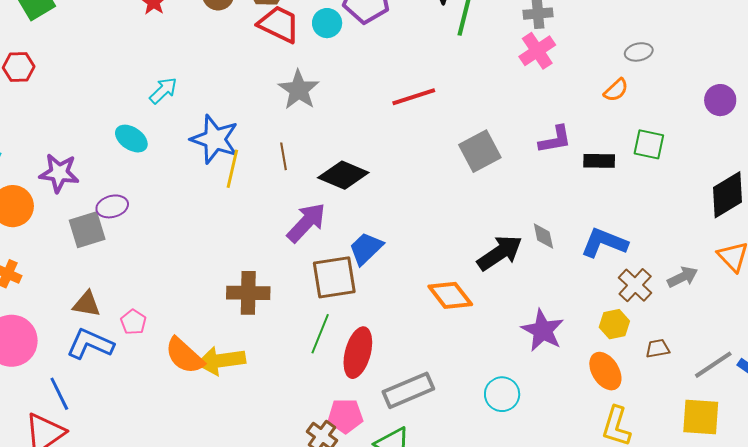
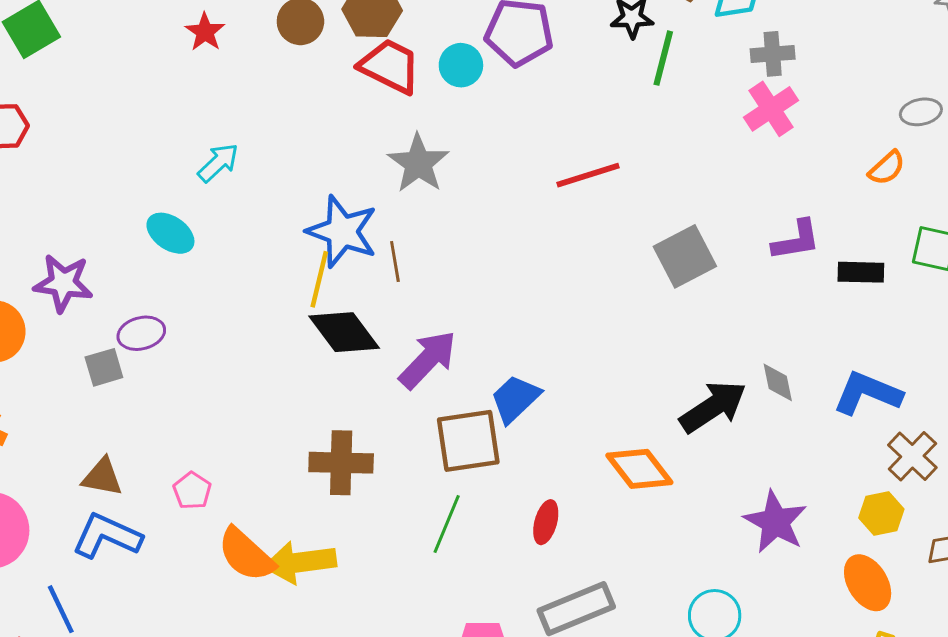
blue star: (215, 139) -> (342, 232), moved
black diamond: (343, 175) -> (344, 332), moved, turned 30
gray square: (87, 230) -> (104, 367), size x0.7
pink pentagon: (133, 322) -> (192, 491), moved
red ellipse: (358, 353) -> (546, 522), moved, size x0.6

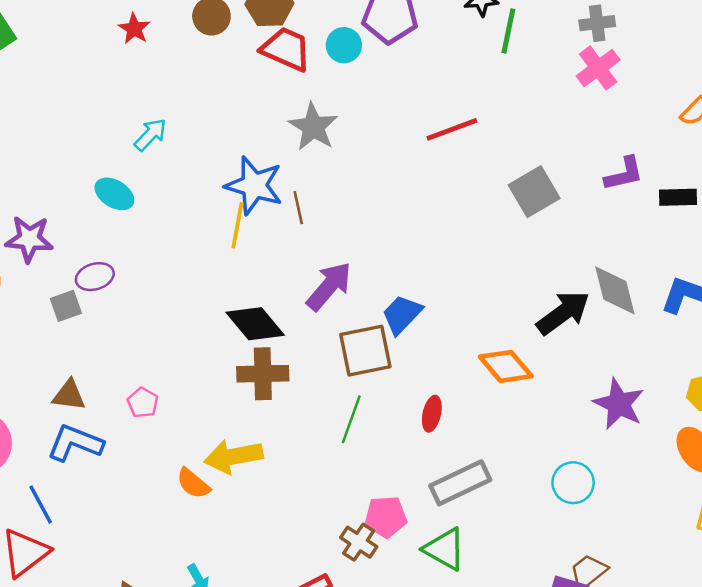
black diamond: (344, 332) -> (255, 324), moved
gray diamond: (778, 382) -> (615, 290), size x1.6
orange semicircle: (246, 555) -> (193, 483), moved, size x0.7

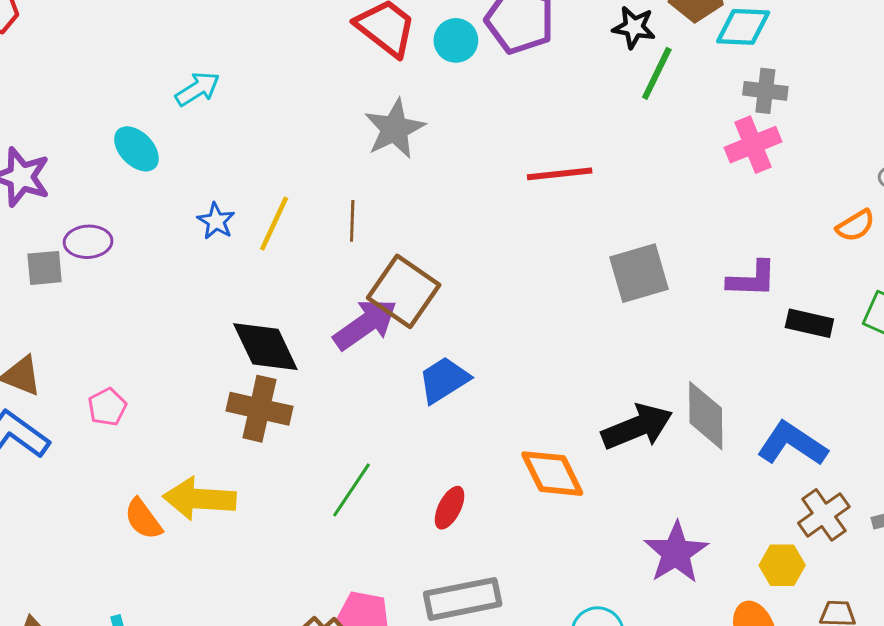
blue star: (254, 185) -> (216, 221), moved, size x0.5
brown square: (365, 351) -> (404, 291), moved, turned 32

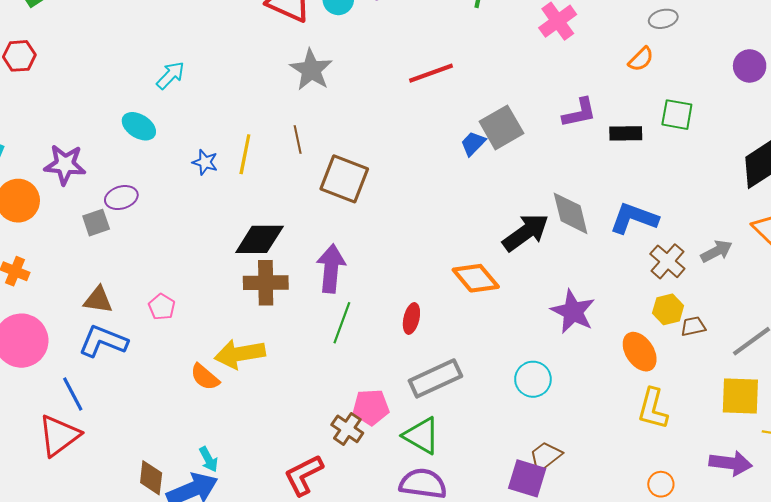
purple arrow: (365, 324) -> (331, 269), moved, turned -36
black diamond: (265, 347) -> (259, 239), turned -51
blue trapezoid: (444, 380) -> (473, 143), moved, size x0.7
yellow hexagon: (782, 565) -> (668, 309), moved

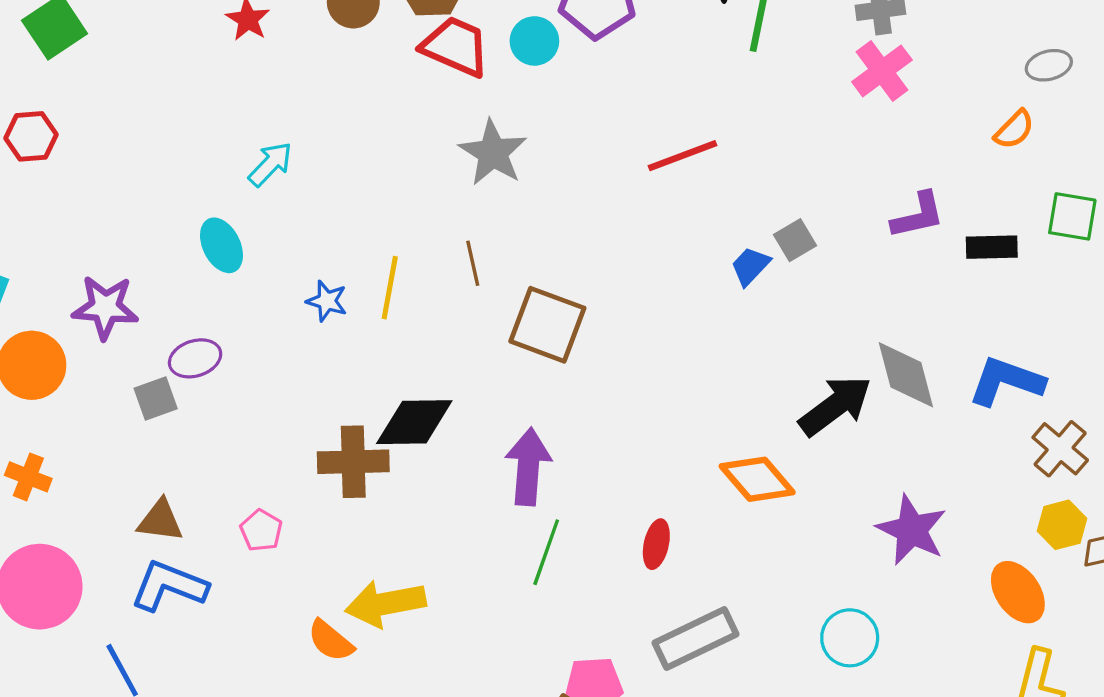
cyan ellipse: (139, 126) -> (221, 245), turned 32
gray square: (501, 127) -> (795, 240), size x0.6
brown cross: (266, 283) -> (353, 462), moved

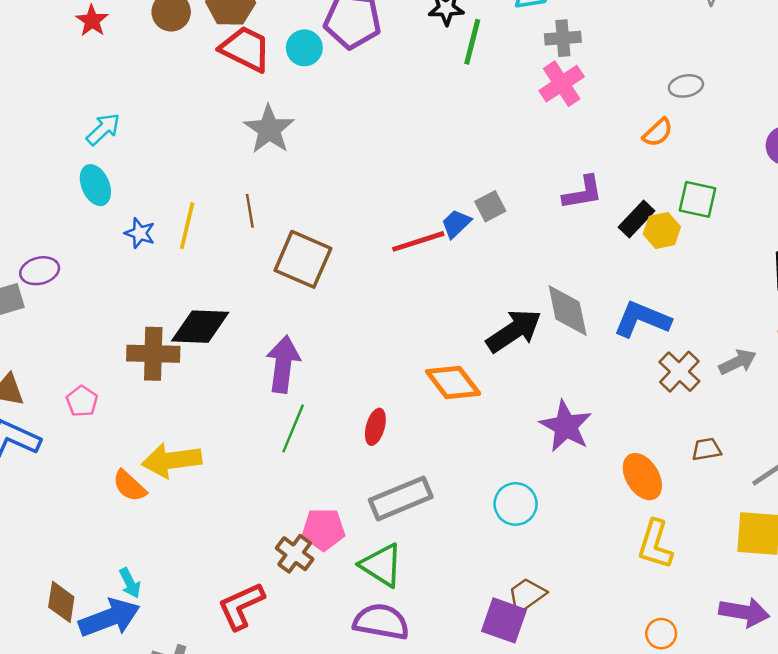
red line: (682, 156) -> (418, 241), moved
cyan ellipse: (221, 245) -> (95, 185), moved
black rectangle: (992, 247) -> (636, 219), turned -48
yellow hexagon: (1062, 525) -> (662, 230), moved

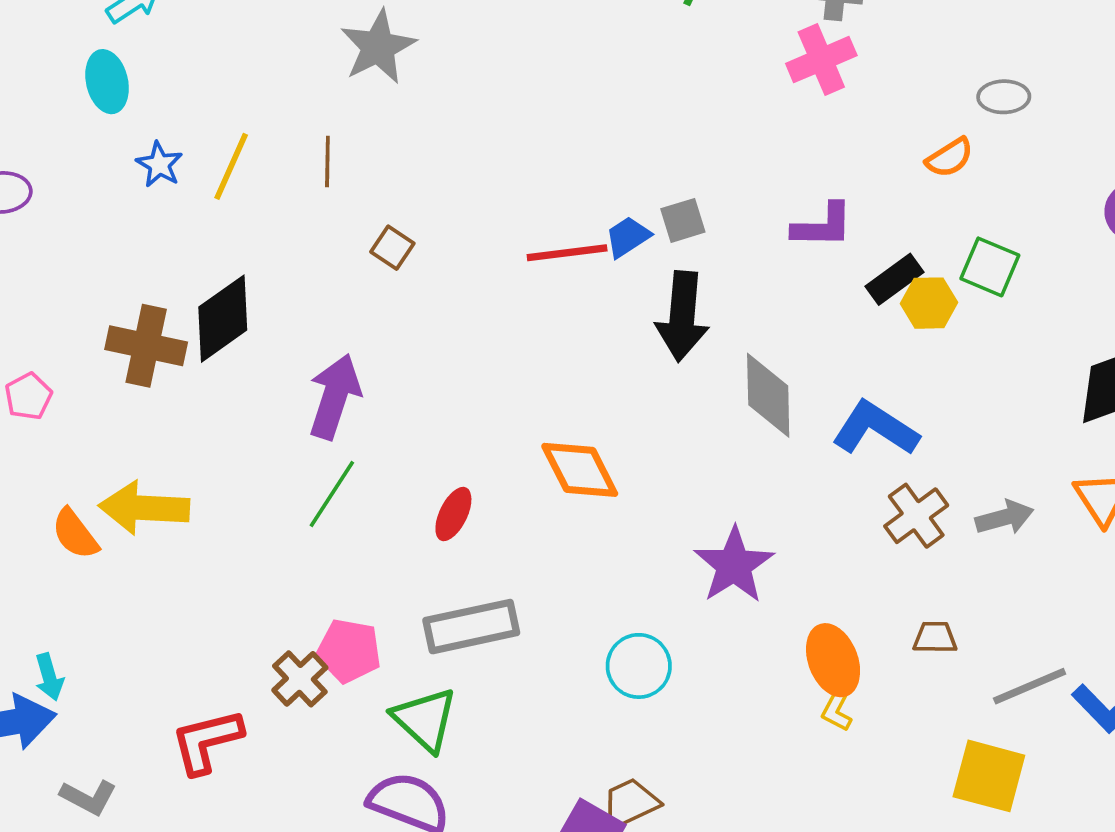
brown square: (303, 259) -> (392, 248), size x0.5
black diamond: (200, 327) -> (223, 319), turned -48
black arrow: (514, 331) -> (682, 316), moved, turned 118
yellow L-shape: (655, 544) -> (837, 709), moved, size x0.6

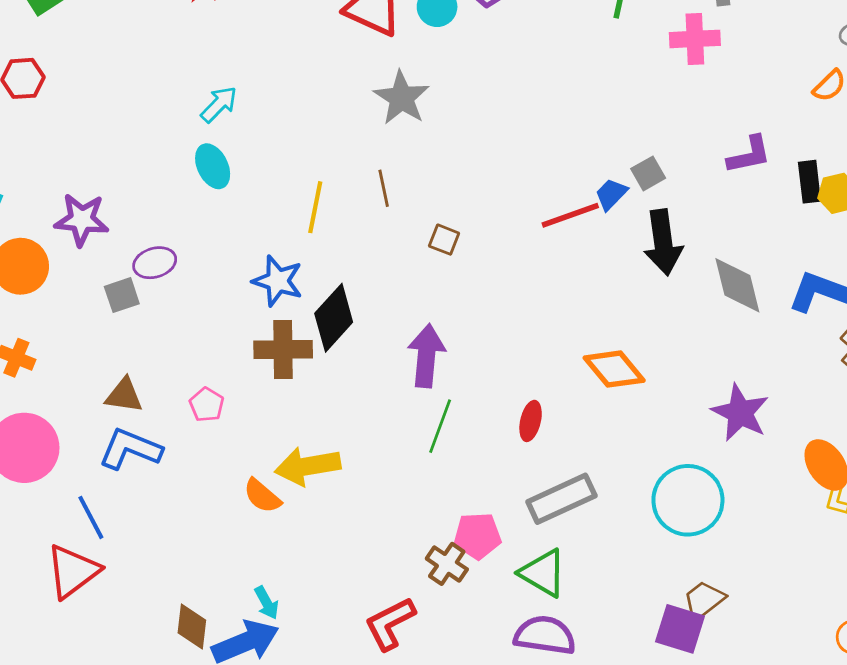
pink cross: (821, 60) -> (695, 39), moved, turned 33
blue star: (159, 164) -> (278, 281), moved, size x1.5
black rectangle: (895, 279) -> (809, 182), turned -48
cyan circle: (639, 666) -> (688, 500), size x1.5

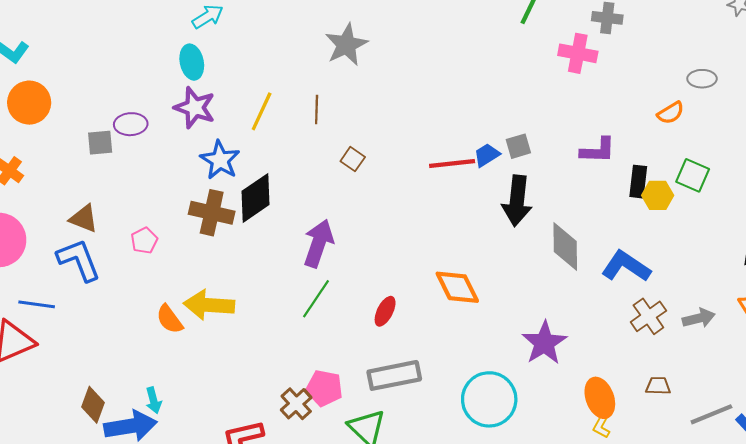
purple star: (82, 220) -> (195, 108), moved
blue L-shape: (130, 449) -> (79, 260), turned 33
blue line: (91, 517) -> (37, 304), turned -68

